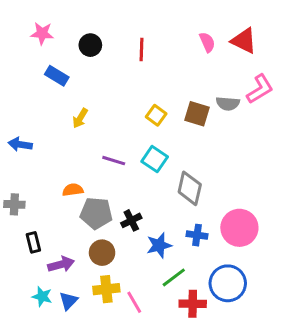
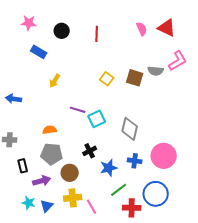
cyan square: (155, 159) -> (97, 119), moved, turned 30
gray pentagon: (96, 213) -> (52, 154), moved

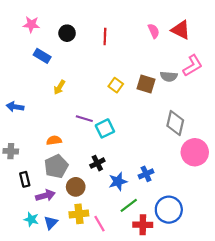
gray diamond: (130, 129) -> (175, 123), moved
gray pentagon: (52, 154) -> (56, 166), turned -30
pink circle: (164, 156) -> (195, 152), moved
blue cross: (135, 161) -> (146, 174), turned -32

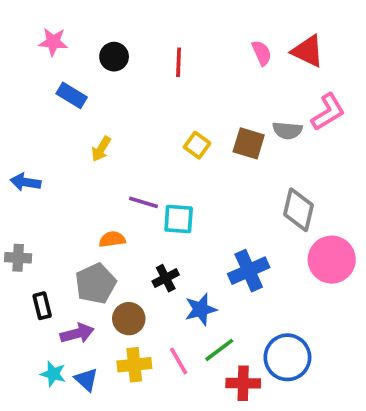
cyan square: (105, 128) -> (179, 219), turned 30
orange semicircle: (54, 140) -> (112, 239), moved
blue cross: (146, 174) -> (249, 271), moved, size x1.5
blue triangle: (51, 223) -> (86, 379), turned -32
pink line: (99, 224) -> (179, 361), moved

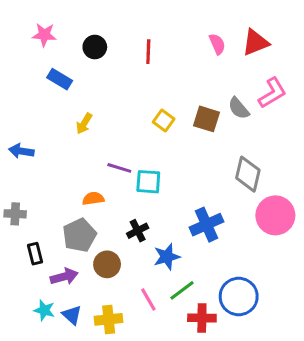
red triangle: (308, 51) -> (255, 42), turned -48
gray semicircle: (287, 130) -> (239, 108), turned 45
yellow cross: (134, 365) -> (109, 319), moved

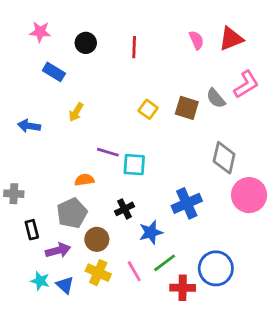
blue arrow: (21, 151) -> (29, 126), moved
yellow cross: (109, 319) -> (98, 273), moved, turned 30

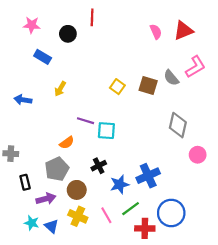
red line: (134, 47) -> (92, 17), moved
orange semicircle: (84, 180) -> (67, 143), turned 152
pink circle: (249, 195) -> (198, 155), size x0.6
blue cross: (187, 203) -> (148, 176), moved

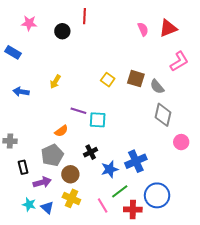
blue rectangle: (43, 57) -> (13, 52), moved
gray semicircle: (171, 78) -> (157, 87), moved
pink line: (106, 215) -> (103, 205), moved

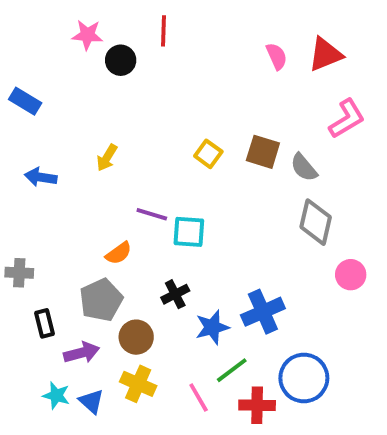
pink star: (29, 23) -> (87, 35), moved

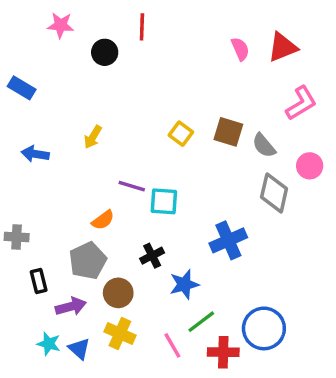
pink star: (87, 35) -> (61, 25), moved
pink circle: (351, 275) -> (310, 166), moved
blue cross: (263, 312) -> (228, 240), moved

